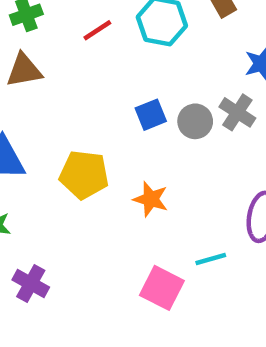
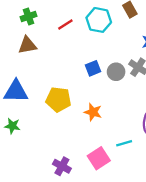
purple cross: (31, 284) -> (62, 166), moved
pink square: (162, 288) -> (99, 158), turned 30

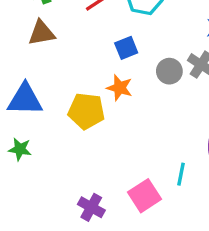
blue square: (93, 68) -> (126, 48), moved
orange star: (93, 112) -> (120, 88), moved
cyan line: (124, 143) -> (181, 174), turned -63

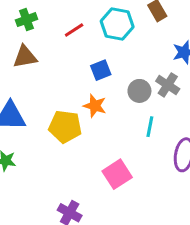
cyan line: (181, 174) -> (150, 127), moved
pink square: (144, 196) -> (117, 174), moved

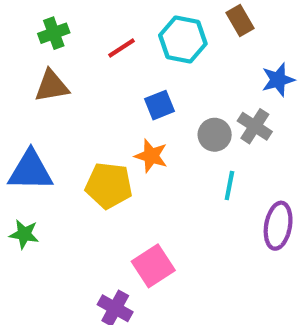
pink square: (117, 174) -> (153, 266), moved

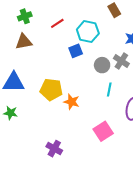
cyan hexagon: (183, 39) -> (88, 32), moved
orange star: (151, 156) -> (72, 102), moved
pink square: (153, 266) -> (103, 131), moved

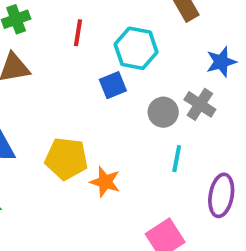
red line: (57, 23) -> (78, 33), turned -48

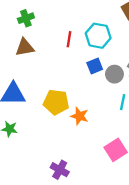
red line: (78, 33) -> (69, 39), moved
blue square: (113, 85) -> (95, 66), moved

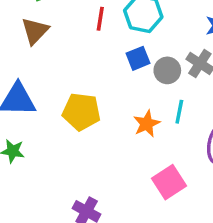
brown triangle: (25, 47) -> (35, 31), turned -36
orange star: (80, 116) -> (147, 124), moved, turned 30

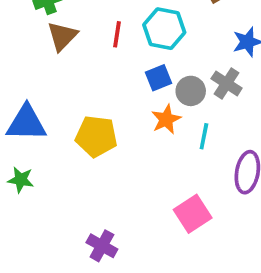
brown triangle: (35, 31) -> (62, 36), moved
orange star: (147, 124) -> (166, 119), moved

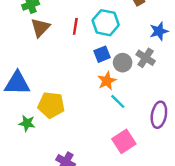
yellow pentagon: (96, 136) -> (51, 105), moved
cyan line: (204, 136) -> (118, 101), moved, turned -56
green star: (21, 180) -> (27, 123), moved

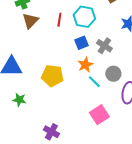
gray cross: (146, 58) -> (104, 46), moved
gray circle: (123, 63) -> (113, 74), moved
yellow pentagon: (51, 105) -> (52, 76), moved

